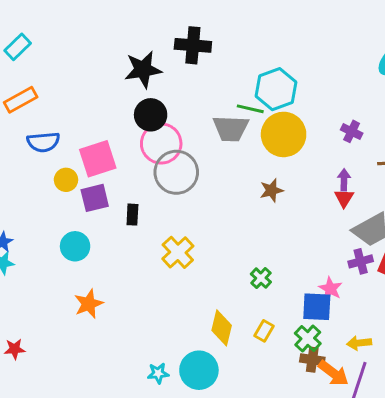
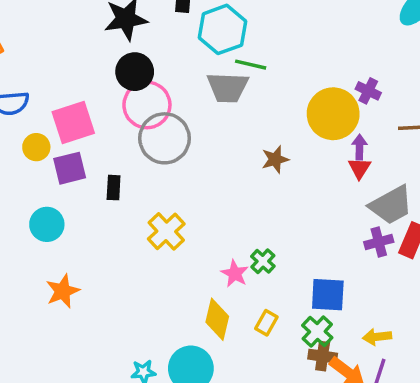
cyan hexagon: (276, 89) -> (222, 29), moved
yellow circle: (284, 134) -> (333, 114), moved
pink star: (330, 289) -> (235, 274), moved

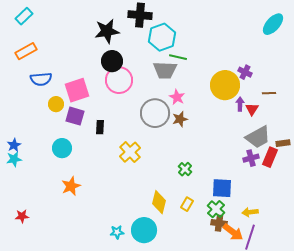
gray circle: (165, 138) -> (155, 113), moved
brown star: (275, 159) -> (180, 119), moved
purple square: (70, 168) -> (75, 116), turned 30
red triangle: (359, 168) -> (252, 109), moved
pink star: (235, 274) -> (177, 97), moved

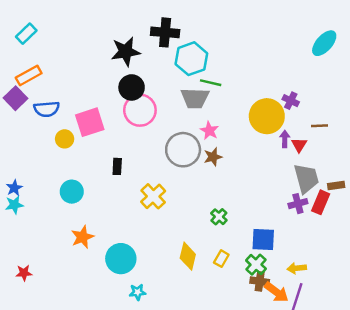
purple square: (75, 116) -> (15, 98), moved, turned 30
gray trapezoid: (258, 137) -> (306, 178), turned -76
cyan circle: (144, 230) -> (121, 259), moved

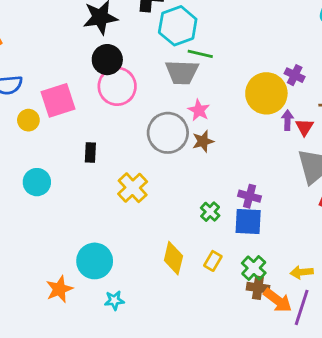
purple cross: (298, 204) -> (250, 196), moved, turned 30
orange star: (83, 237) -> (59, 289), moved
blue square: (263, 239) -> (248, 222), moved

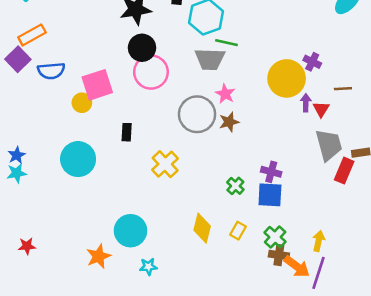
yellow circle: (28, 120) -> (82, 103), moved
cyan circle: (37, 182) -> (78, 159), size x1.4
yellow arrow: (302, 272) -> (319, 241), turned 108

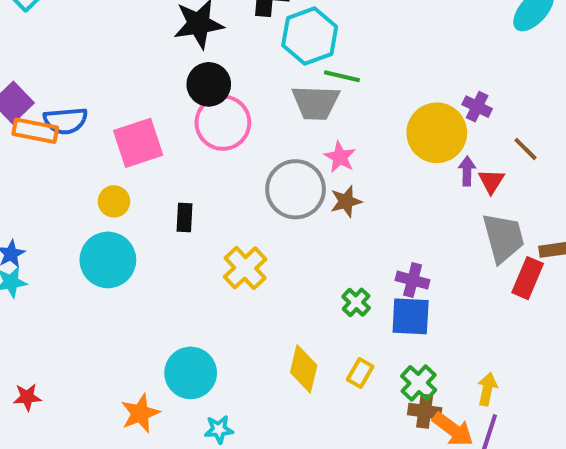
orange rectangle: (32, 35) -> (35, 131), moved, turned 40
brown line: (343, 89) -> (526, 149), turned 48
yellow circle: (82, 103) -> (114, 201), moved

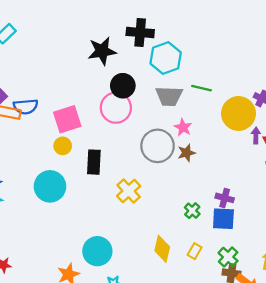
green line: (342, 76) -> (201, 88), moved
black circle: (209, 84) -> (123, 86), moved
yellow circle: (114, 201) -> (63, 146), moved
black rectangle: (185, 218) -> (94, 162), size x1.5

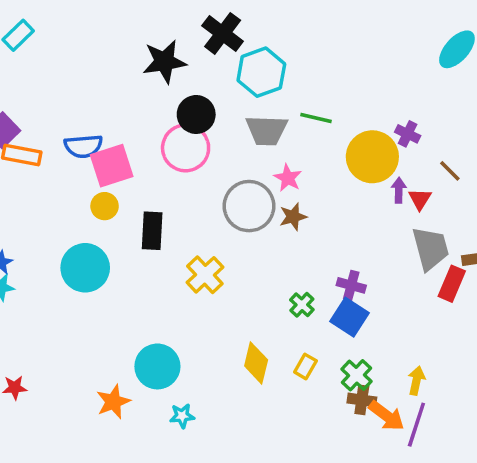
black cross: (140, 33) -> (223, 33), turned 32
blue semicircle: (26, 107) -> (83, 146), moved
blue square: (223, 219) -> (349, 317), turned 30

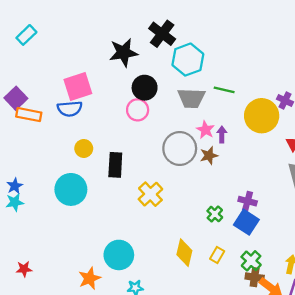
pink circle: (186, 148) -> (138, 110), size x0.7
pink square: (112, 166) -> (78, 86), moved
purple arrow: (399, 190) -> (222, 134), moved

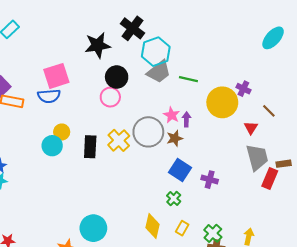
gray trapezoid: (191, 98) -> (159, 72), moved, turned -40
cyan circle: (71, 189) -> (52, 146), moved, size x0.7
yellow cross: (150, 194) -> (119, 140), moved
green cross: (215, 214) -> (174, 199), moved
blue square: (246, 222) -> (180, 170), moved

